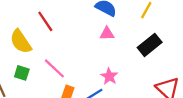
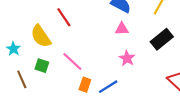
pink star: (109, 76) -> (127, 58), moved

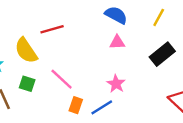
red line: (64, 17) -> (52, 29), turned -72
pink star: (127, 58) -> (116, 84), moved

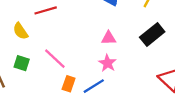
pink triangle: (117, 42) -> (109, 38), moved
yellow semicircle: (26, 51) -> (20, 31), size x0.7

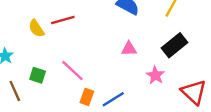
yellow semicircle: (20, 31) -> (36, 28), moved
pink star: (108, 63) -> (155, 75), moved

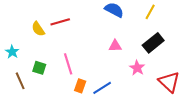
pink line: (72, 70) -> (68, 64), turned 30

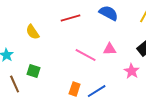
red line: (60, 22) -> (71, 18), moved
pink line: (68, 64) -> (86, 55), moved, turned -45

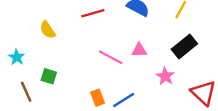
orange rectangle: (75, 89) -> (98, 98), turned -40

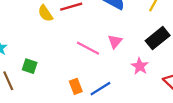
yellow semicircle: (48, 30) -> (45, 13), moved
pink triangle: (139, 50) -> (115, 41), turned -48

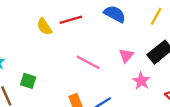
pink triangle: (115, 41) -> (126, 55), moved

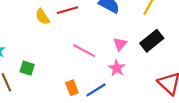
pink star: (141, 81) -> (117, 68), moved

